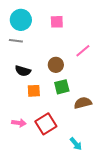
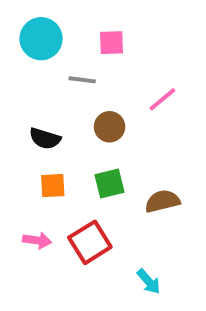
gray line: (16, 41) -> (82, 80), moved
green square: (62, 87) -> (110, 184), moved
orange square: (34, 91) -> (53, 186), moved

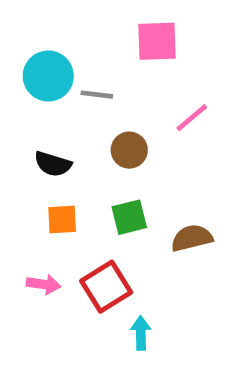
cyan circle: (41, 39) -> (48, 76), moved
pink square: (111, 43) -> (157, 41), moved, size x1.4
cyan arrow: (149, 281) -> (141, 333), moved, turned -140

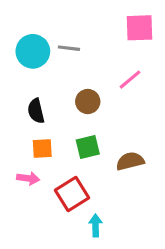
pink square: (157, 41) -> (139, 28), moved
gray line: (97, 95) -> (69, 48), moved
black semicircle: (53, 164) -> (36, 111), turned 60
pink arrow: (44, 284) -> (28, 178), moved

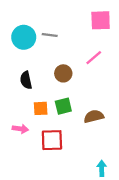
orange square: (42, 149) -> (41, 108), moved
red square: (72, 194) -> (52, 140), turned 30
cyan arrow: (96, 225) -> (102, 168), moved

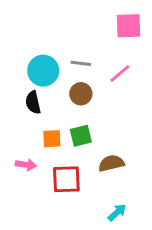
gray line: (50, 35) -> (81, 63), moved
cyan circle: (24, 37) -> (43, 71), moved
brown semicircle: (94, 116) -> (111, 163), moved
cyan arrow: (102, 168) -> (117, 212), moved, turned 49

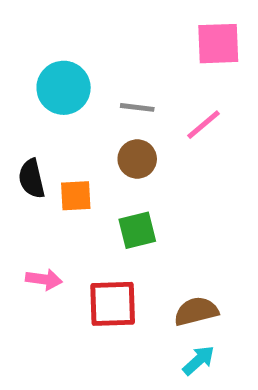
cyan circle: (43, 71) -> (64, 88), moved
black semicircle: (33, 102) -> (32, 179), moved
orange square: (52, 139) -> (76, 196), moved
brown semicircle: (111, 163) -> (196, 311), moved

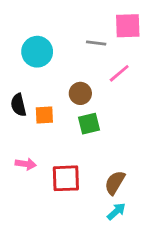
gray line: (137, 107) -> (96, 43), moved
green square: (137, 230) -> (89, 124), moved
brown semicircle: (196, 311) -> (115, 183), turned -45

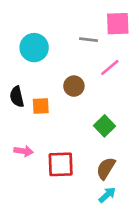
green square: (89, 124) -> (104, 126), moved, turned -30

